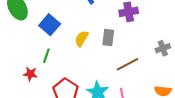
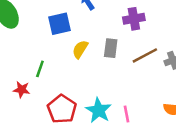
blue square: (50, 25) -> (59, 24), moved, turned 36
brown line: (128, 64) -> (145, 55), moved

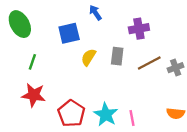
green line: (40, 69) -> (32, 62), moved
red star: (22, 90) -> (34, 95), size x1.5

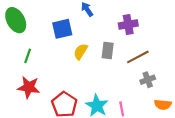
gray cross: (176, 68) -> (148, 80), moved

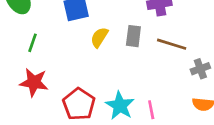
brown line: (138, 57) -> (172, 44), turned 45
gray cross: (148, 80) -> (200, 69), moved

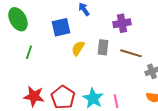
red star: (34, 82) -> (34, 96), moved

